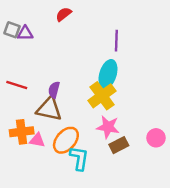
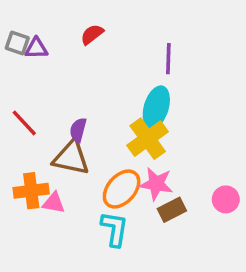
red semicircle: (64, 14) -> (92, 34), moved
red line: (17, 85) -> (24, 123), turned 30
orange ellipse: (66, 140) -> (122, 189), moved

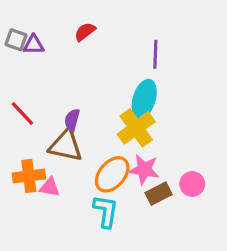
pink circle: (226, 199) -> (192, 184), moved

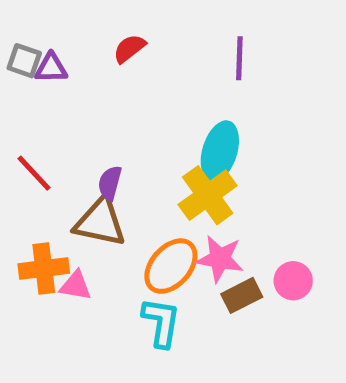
purple line: (155, 54) -> (239, 58), moved

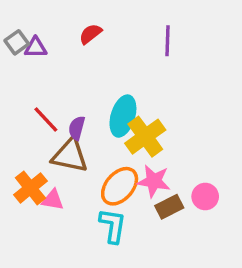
gray square: (24, 61) -> (17, 42), turned 35
cyan ellipse: (220, 151) -> (123, 116), moved
red line: (34, 173) -> (46, 119), moved
orange cross: (44, 269) -> (30, 188), turned -32

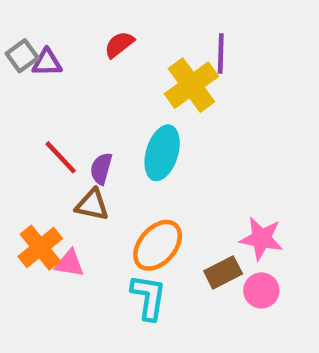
yellow cross: (145, 137) -> (191, 85), moved
brown triangle: (70, 155) -> (92, 205), size x0.7
pink star: (154, 181) -> (261, 239), moved
pink circle: (205, 197) -> (261, 290), moved

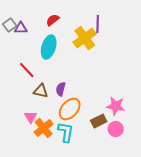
cyan ellipse: (162, 153) -> (49, 47), moved
purple semicircle: (101, 169) -> (61, 89), moved
orange cross: (40, 248) -> (44, 128), moved
pink triangle: (70, 263) -> (31, 117), turned 48

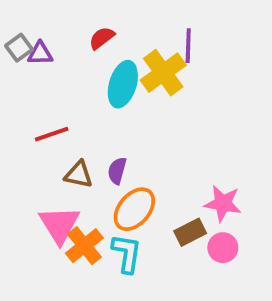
cyan ellipse: (49, 47) -> (123, 84), moved
red line: (27, 70) -> (52, 134), turned -66
pink triangle: (31, 117) -> (59, 225), size x1.6

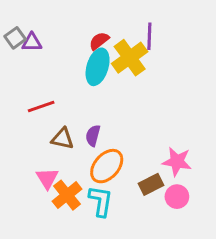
red semicircle: (102, 38) -> (99, 41), moved
pink triangle: (59, 225) -> (47, 178), size x0.7

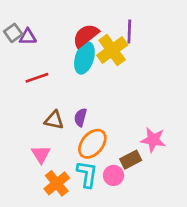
red semicircle: (99, 41) -> (86, 36), size x1.5
red line: (41, 107) -> (37, 78), moved
orange cross: (67, 195) -> (57, 183), moved
pink circle: (177, 197) -> (113, 175), moved

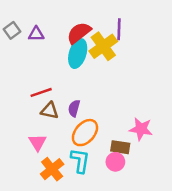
purple triangle: (28, 37) -> (36, 34), moved
red line: (37, 78) -> (41, 92), moved
brown rectangle: (131, 160) -> (120, 147), turned 36
pink circle: (113, 175) -> (115, 162), moved

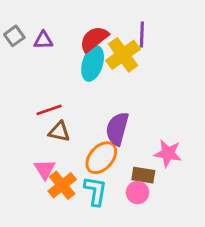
purple semicircle: (74, 108) -> (117, 129), moved, size x1.6
orange cross: (52, 169) -> (62, 185), moved

